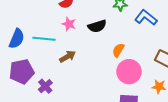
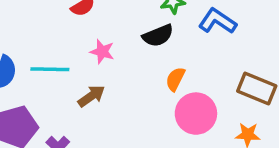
pink star: (69, 24) -> (102, 52), moved
black semicircle: (97, 26) -> (158, 36), moved

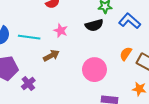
orange semicircle: (175, 79) -> (126, 54), moved
pink circle: (196, 114) -> (94, 70), moved

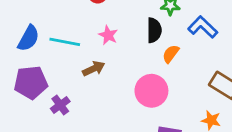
black semicircle: (94, 25) -> (154, 30), turned -78
orange semicircle: (126, 54) -> (171, 54), moved

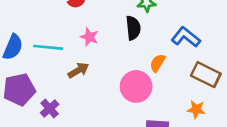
blue L-shape: (203, 27) -> (186, 37), moved
orange semicircle: (171, 54) -> (157, 63), moved

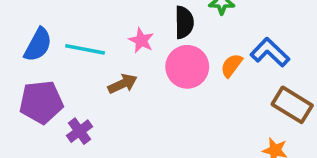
black semicircle: (133, 28) -> (184, 22), moved
orange semicircle: (157, 63) -> (231, 65), moved
pink circle: (136, 86) -> (187, 67), moved

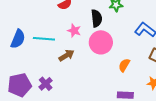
orange semicircle: (231, 65) -> (124, 65), moved
purple pentagon: (41, 102) -> (20, 85), moved

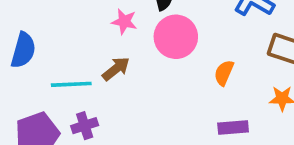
cyan line: (44, 39) -> (71, 84), moved
purple cross: (46, 84) -> (85, 126), turned 32

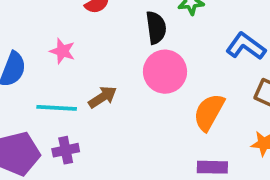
pink star: (124, 22) -> (62, 51), moved
orange semicircle: (224, 73) -> (209, 112), size x1.5

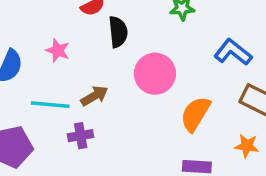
black semicircle: (156, 28) -> (118, 32), moved
purple cross: (66, 150) -> (81, 136), moved

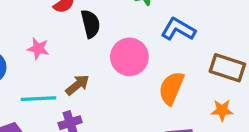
blue L-shape: (233, 52) -> (178, 29), moved

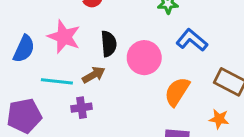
black semicircle: (90, 24) -> (109, 44), moved
pink star: (38, 49) -> (64, 37), size x1.6

